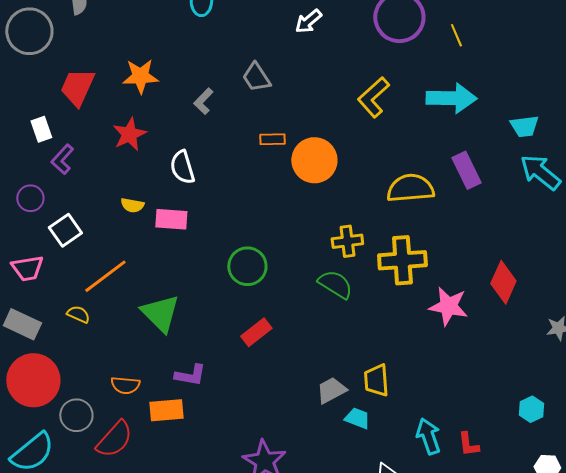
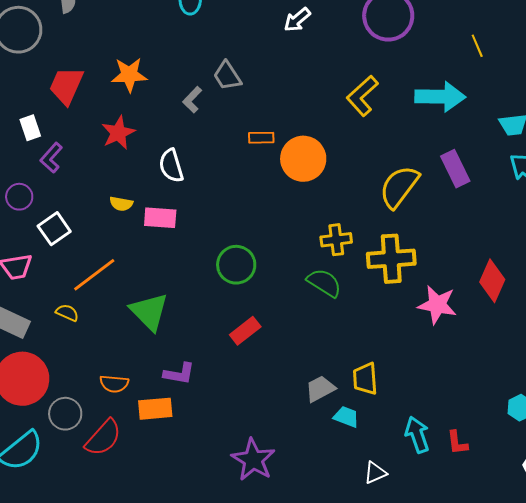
yellow line: (456, 35) -> (477, 46), moved
gray trapezoid: (256, 77) -> (227, 76), moved
yellow semicircle: (410, 188) -> (399, 187), turned -48

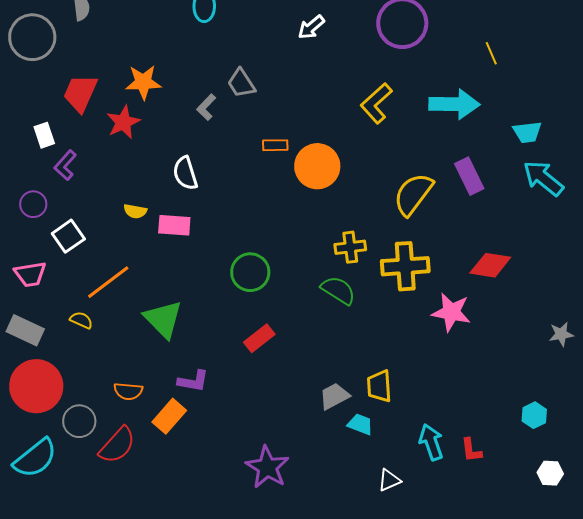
red star: (118, 133) -> (123, 122), moved
red diamond: (492, 281) -> (490, 265), moved, turned 75
orange rectangle: (155, 409) -> (169, 416), turned -44

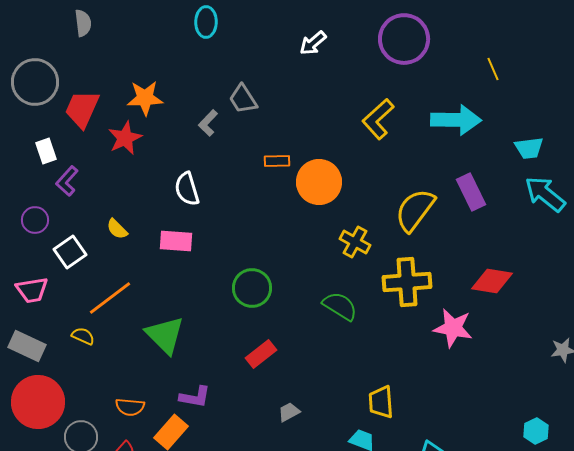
gray circle: (32, 37) -> (35, 82), moved
yellow semicircle: (135, 211) -> (117, 229), moved, turned 35
yellow cross: (350, 247) -> (355, 242), moved, turned 36
gray trapezoid: (334, 396) -> (289, 412), moved, size x0.7

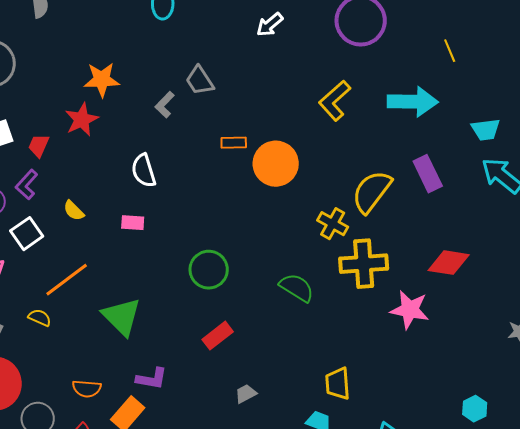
red trapezoid: (82, 109) -> (39, 146), moved, size x0.6
purple L-shape: (67, 181) -> (27, 185), moved
pink rectangle: (176, 241) -> (133, 223), size x0.7
yellow cross: (355, 242) -> (333, 224), moved
cyan hexagon: (536, 431) -> (475, 409), moved

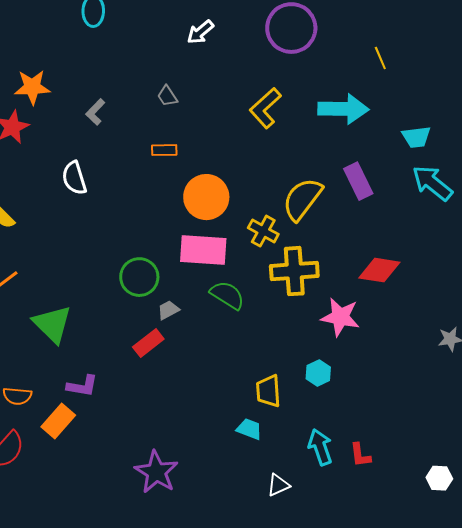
gray trapezoid: (200, 81) -> (167, 96), moved, size x0.7
orange circle: (276, 164) -> (206, 197), moved
pink rectangle: (133, 223) -> (203, 250), moved, size x2.0
gray trapezoid: (246, 394) -> (168, 310), moved
cyan hexagon: (475, 409) -> (318, 373), moved

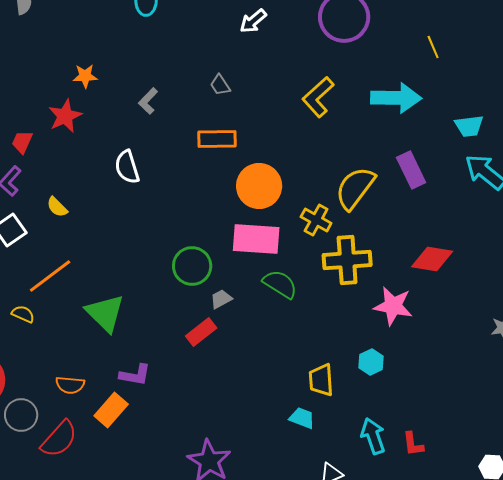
orange star: (32, 87) -> (85, 76), size x0.7
orange rectangle: (164, 150) -> (217, 139), size x1.5

